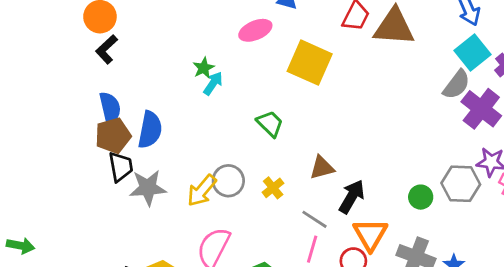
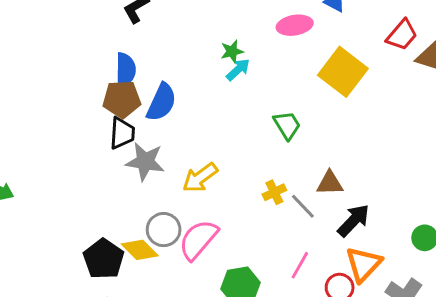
gray circle: (228, 181) -> (164, 230), moved
gray line: (314, 219) -> (303, 206), moved

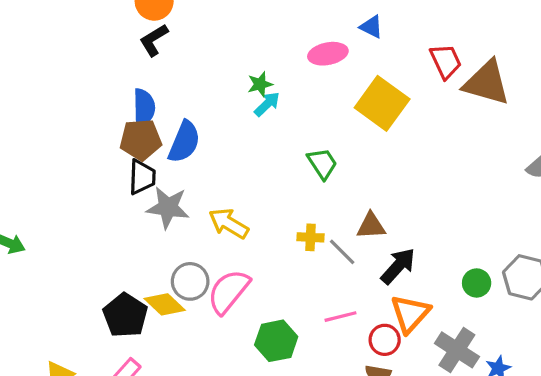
red trapezoid: (402, 35) -> (446, 61), turned -64
yellow arrow: (200, 178) -> (229, 223), turned 69
yellow cross: (274, 192) -> (311, 237), turned 30
pink line: (300, 265) -> (340, 317), turned 48

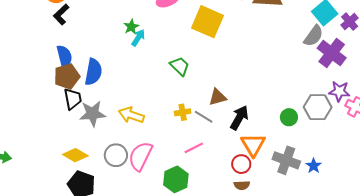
yellow diamond: (165, 304) -> (75, 155), moved
pink line: (340, 317) -> (194, 148), moved

